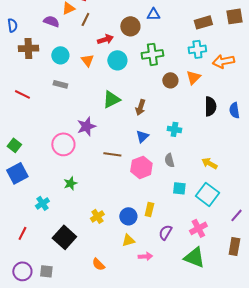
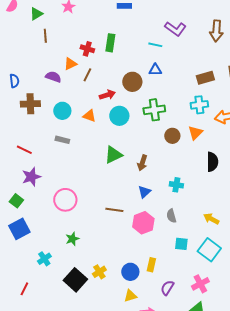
orange triangle: (87, 60) -> (89, 116), turned -32
purple star: (86, 126) -> (31, 177), moved
black square: (64, 237) -> (75, 280), moved

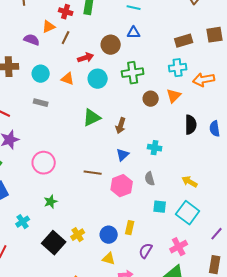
yellow triangle: (130, 296) -> (109, 259), turned 32

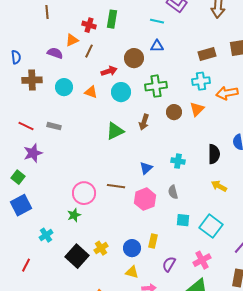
gray rectangle: (41, 103) -> (54, 126), moved
black semicircle: (191, 125) -> (214, 154), moved
brown arrow: (121, 126) -> (144, 122), moved
pink circle: (44, 163) -> (84, 193), moved
yellow arrow: (190, 182) -> (219, 186), moved

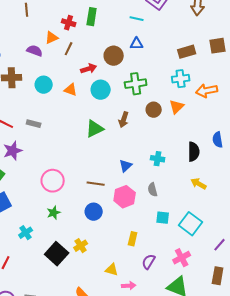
pink circle: (84, 193) -> (53, 181), moved
blue circle: (132, 248) -> (94, 212), moved

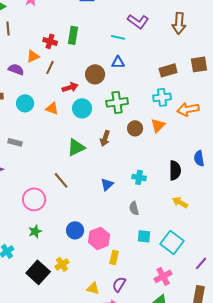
brown line: (96, 184) -> (61, 180), moved, turned 42
pink hexagon: (125, 197) -> (99, 238), moved
purple semicircle: (149, 262) -> (119, 284), moved

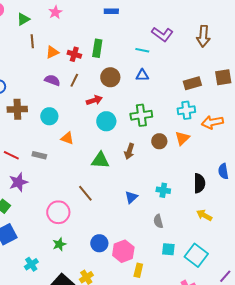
orange triangle: (33, 56) -> (52, 52), moved
purple semicircle: (16, 69) -> (52, 80), moved
brown circle: (95, 74) -> (110, 77), moved
orange triangle: (52, 108) -> (67, 138), moved
green triangle: (76, 147) -> (100, 160), turned 30

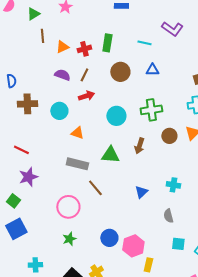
cyan line: (142, 50) -> (144, 43), moved
red cross: (74, 54) -> (84, 49), turned -32
red arrow: (94, 100) -> (86, 96), moved
gray rectangle: (39, 155) -> (77, 164), moved, size x1.5
cyan cross: (31, 264) -> (35, 265), moved, turned 32

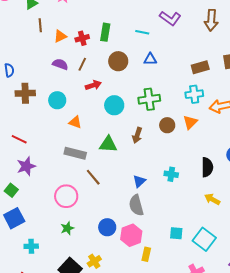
red arrow: (86, 96) -> (93, 85), moved
gray semicircle: (168, 216) -> (136, 205), moved, size x1.5
cyan cross: (35, 265) -> (31, 246), moved

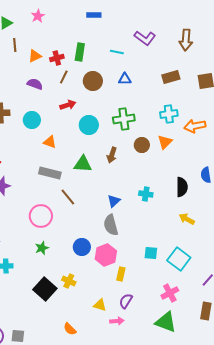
brown line: (82, 64) -> (64, 77), moved
brown rectangle: (200, 67) -> (171, 77), moved
yellow cross: (94, 261) -> (69, 281), turned -32

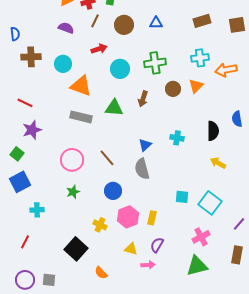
orange triangle: (50, 142) -> (81, 86), size x1.6
brown line: (68, 197) -> (107, 158), moved
pink hexagon: (106, 255) -> (128, 217), moved
black square: (45, 289) -> (76, 249), moved
green triangle: (166, 322) -> (197, 266), turned -35

